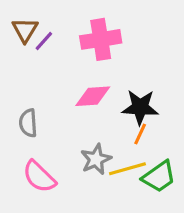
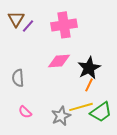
black star: (140, 107) -> (89, 68), turned -30
gray star: (96, 159) -> (61, 116), moved
pink semicircle: (39, 177) -> (25, 112), size x0.6

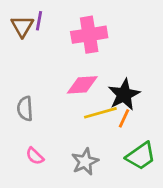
purple line: (28, 26) -> (39, 21), moved, turned -32
yellow line: (81, 107) -> (100, 113), moved

